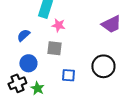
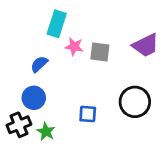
blue semicircle: (23, 35) -> (39, 64), moved
gray square: (54, 48) -> (100, 52), moved

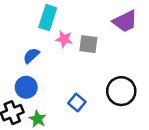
purple trapezoid: (146, 45) -> (125, 21), moved
blue square: (88, 114) -> (77, 102), turned 36

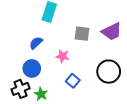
purple trapezoid: (125, 21) -> (112, 32), moved
pink star: (64, 39) -> (63, 56), moved

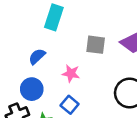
blue square: (73, 81) -> (70, 105), moved

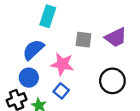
blue semicircle: (37, 56) -> (33, 50), size x1.5
pink star: (71, 73) -> (62, 64), size x1.5

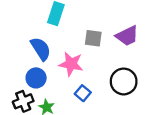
blue semicircle: (33, 50) -> (41, 49), turned 100
blue square: (61, 91) -> (83, 93), moved

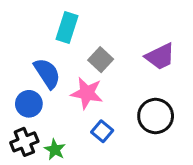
gray square: (93, 38) -> (101, 60), moved, turned 36
blue circle: (36, 78) -> (29, 104), moved

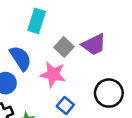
purple trapezoid: (160, 56) -> (94, 45), moved

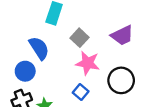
purple trapezoid: (94, 45) -> (122, 35), moved
pink star: (53, 74) -> (88, 63), moved

